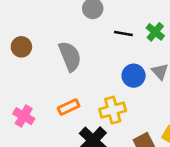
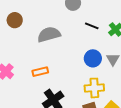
gray semicircle: (70, 56) -> (49, 34), turned -95
yellow cross: (113, 110) -> (94, 88), moved

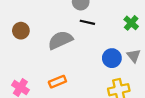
black line: (92, 26) -> (87, 22), moved

